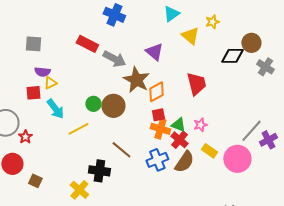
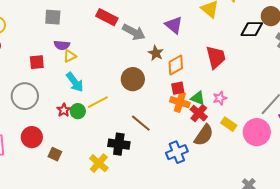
brown star: (136, 80) -> (156, 53), size x0.6
red square: (33, 93) -> (37, 62), moved
green circle: (93, 104) -> (78, 111), moved
red star: (25, 137) -> (64, 110), moved
blue cross: (157, 160) -> (177, 152), moved

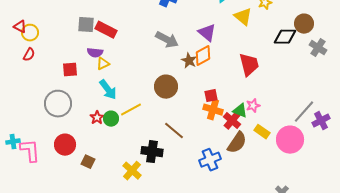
red rectangle: (107, 17) -> (106, 30), moved
orange diamond: (176, 65) -> (203, 56), moved
green triangle: (198, 98) -> (240, 111), moved

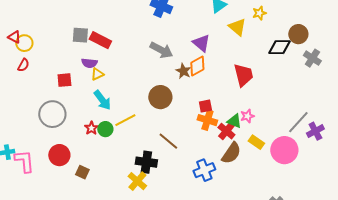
yellow cross: (132, 171) -> (137, 181), moved

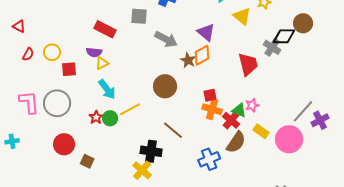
gray square: (80, 35) -> (139, 16), moved
yellow circle: (24, 43) -> (52, 52), moved
gray cross: (312, 58) -> (272, 47), moved
pink L-shape: (24, 161) -> (29, 102), moved

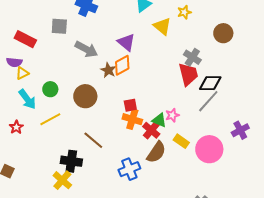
black diamond: (284, 36) -> (210, 83), moved
red trapezoid: (248, 64) -> (188, 74), moved
gray line: (303, 111) -> (208, 101), moved
green circle: (110, 118) -> (50, 89), moved

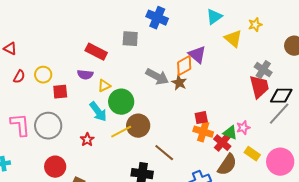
gray arrow: (86, 49) -> (157, 77), moved
orange diamond: (122, 65) -> (184, 66), moved
yellow triangle: (22, 73) -> (104, 86), moved
green circle: (50, 89) -> (121, 102), size x1.6
brown circle: (85, 96) -> (138, 126), moved

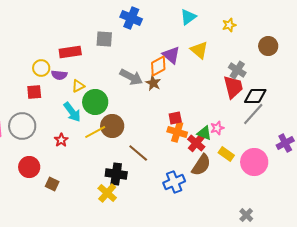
yellow triangle: (233, 39) -> (199, 50), moved
red rectangle: (96, 52) -> (70, 52), turned -35
yellow circle: (43, 75) -> (41, 68), moved

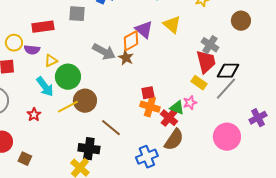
yellow rectangle: (226, 154) -> (199, 83), moved

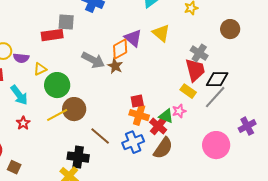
red rectangle: (43, 27) -> (52, 35), moved
cyan arrow: (45, 87) -> (19, 95), moved
blue cross: (147, 157) -> (133, 142), moved

